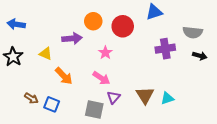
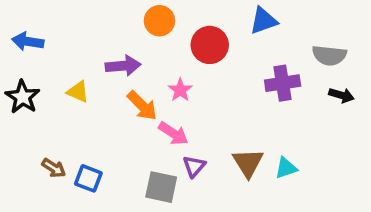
orange circle: (93, 21) -> (159, 21), moved
orange arrow: (64, 76) -> (142, 106), moved

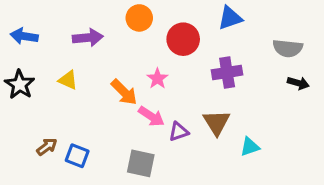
purple arrow: (123, 66) -> (88, 38), moved
purple cross: (283, 83) -> (227, 72), moved
brown triangle: (248, 163) -> (216, 122), moved
purple triangle: (194, 166) -> (179, 132), moved, turned 30
brown arrow: (54, 168) -> (47, 147), turned -70

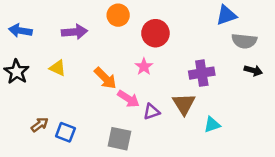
blue triangle: (230, 18) -> (226, 15), moved
purple cross: (227, 72) -> (202, 73), moved
pink star: (157, 79) -> (144, 67), moved

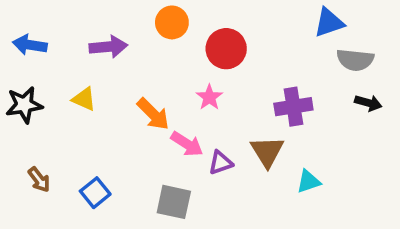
black star: (17, 72) -> (24, 105), turned 30
brown arrow: (40, 125) -> (39, 180), moved, turned 90
blue square: (65, 132) -> (95, 193), turned 30

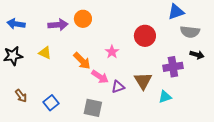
orange circle: (172, 22) -> (83, 19), moved
red circle: (226, 49) -> (145, 36), moved
purple cross: (293, 107) -> (173, 67), moved

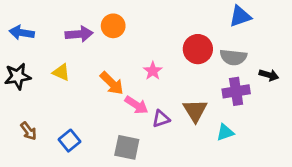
gray semicircle: (190, 32) -> (233, 57), moved

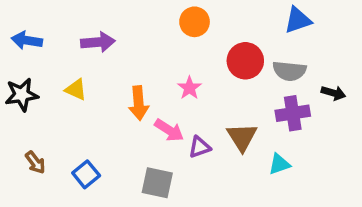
orange circle: (113, 26) -> (195, 22), moved
orange arrow: (112, 83) -> (139, 103), turned 40

